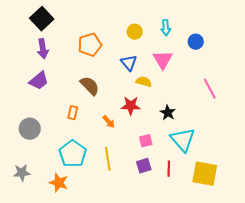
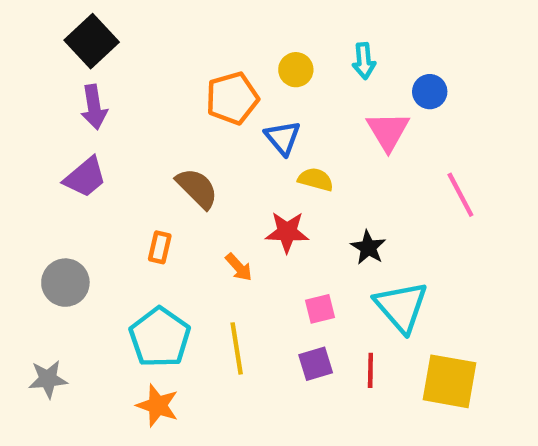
orange pentagon: (90, 45) -> (232, 98), moved
pink triangle: (163, 60) -> (388, 131), moved
orange star: (59, 183) -> (158, 405), moved

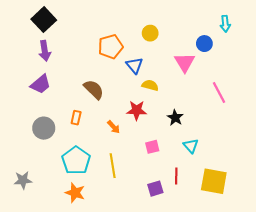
cyan arrow: (364, 61) -> (225, 24), moved
yellow circle: (296, 70) -> (150, 33), moved
gray circle: (65, 283) -> (44, 128), moved
cyan triangle: (401, 307) -> (191, 146), size x0.6
purple square: (316, 364) -> (155, 189), moved

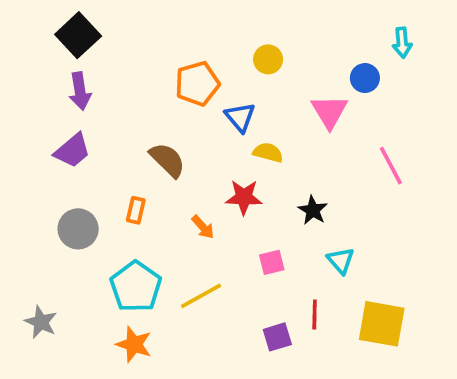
yellow line: (113, 166) -> (201, 296), turned 70
gray star: (23, 180) -> (41, 322), turned 30

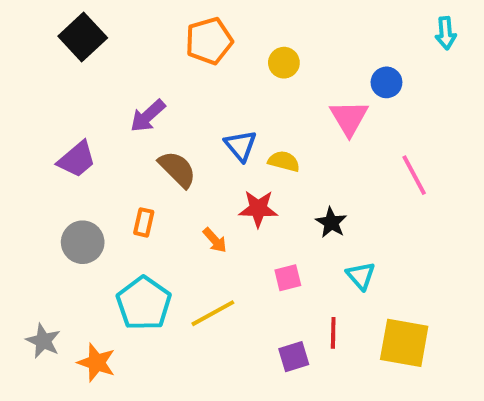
cyan arrow: (402, 43) -> (446, 33), moved
orange pentagon: (197, 84) -> (209, 41), moved
purple arrow: (80, 91) -> (148, 116), moved, turned 57
blue triangle: (240, 117) -> (240, 146), moved
orange star: (134, 344) -> (96, 363), moved

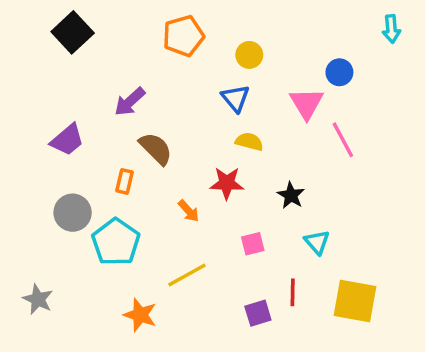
blue triangle: (240, 146) -> (235, 98), moved
pink line: (414, 175) -> (343, 140), moved
orange rectangle: (144, 222) -> (125, 181), moved
cyan pentagon: (144, 303) -> (116, 242), moved
orange star: (96, 363) -> (140, 315), moved

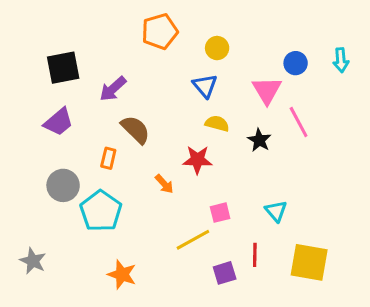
cyan arrow: (391, 29) -> (341, 60), moved
black square: (73, 32) -> (63, 68), moved, turned 32
black star: (291, 195) -> (259, 140), moved
yellow line: (187, 275) -> (193, 240), moved

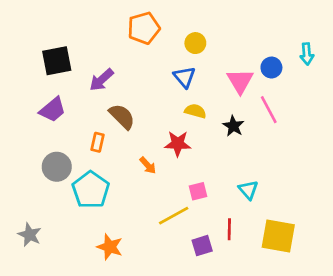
blue circle: (296, 63) -> (271, 68), moved

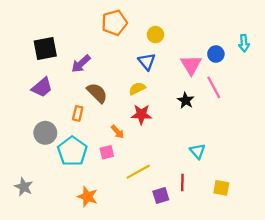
yellow semicircle: (195, 111) -> (137, 89), moved, turned -42
pink square: (198, 191) -> (107, 152), moved
yellow square: (278, 236) -> (221, 188), size x0.6

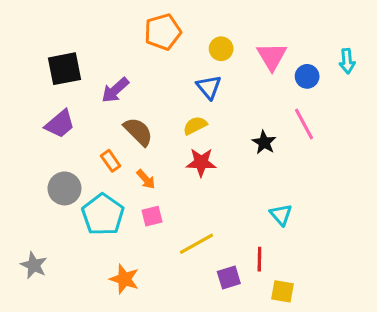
pink triangle: (191, 65) -> (272, 56), moved
orange rectangle: (78, 113) -> (111, 161), turned -48
orange arrow: (118, 132) -> (146, 179), moved
yellow square: (221, 188) -> (283, 291), moved

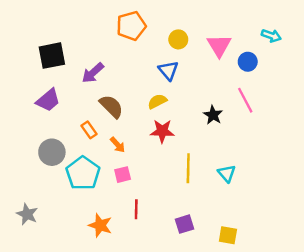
cyan arrow: (347, 61) -> (271, 36), moved, turned -66
yellow line: (197, 244) -> (188, 168), moved, turned -60
red line: (259, 259) -> (136, 209), moved

